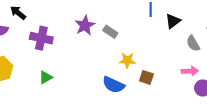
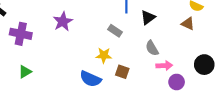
gray rectangle: (110, 32) -> (115, 31), moved
gray semicircle: (193, 43) -> (152, 48), moved

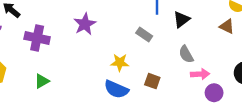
yellow star: (104, 55) -> (120, 62), moved

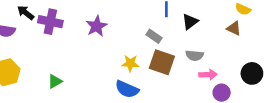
purple cross: (37, 38) -> (50, 22), moved
gray semicircle: (186, 54) -> (195, 55), turned -54
brown square: (152, 81) -> (162, 62), moved, size x1.6

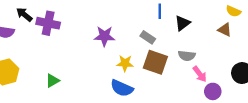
purple star: (97, 26) -> (104, 36), moved, turned 30
pink arrow: (208, 75) -> (200, 74), turned 56

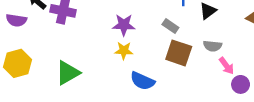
yellow star: (125, 63) -> (124, 51), moved
green triangle: (52, 81) -> (68, 73), size x1.6

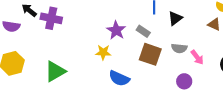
purple star: (124, 25) -> (116, 30), moved, turned 30
pink arrow: (227, 66) -> (197, 57), moved
purple circle: (241, 84) -> (184, 81), moved

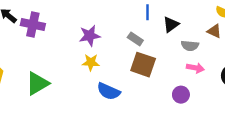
purple star: (116, 30) -> (90, 36), moved, turned 30
gray semicircle: (179, 48) -> (190, 46), moved
pink arrow: (197, 57) -> (195, 68), turned -42

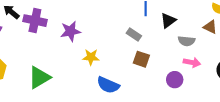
purple star: (90, 36) -> (70, 31), moved
brown square: (143, 65) -> (141, 59), size x0.7
purple circle: (181, 95) -> (175, 80), moved

